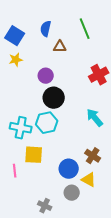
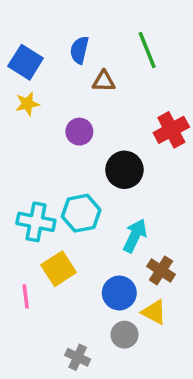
black circle: (54, 98) -> (124, 170), moved
cyan arrow: (95, 118) -> (135, 236), moved, turned 66
yellow square: (34, 155) -> (59, 269), turned -36

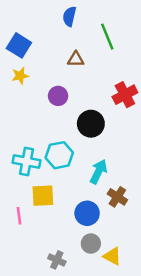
blue semicircle: (79, 50) -> (69, 16), moved
yellow square: (59, 269) -> (43, 196), turned 30
yellow triangle: (154, 312) -> (112, 256), moved

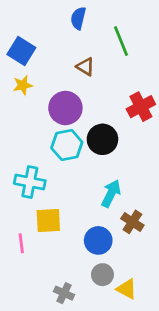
brown triangle: (76, 59) -> (85, 67), turned 30
purple circle: (58, 96) -> (65, 108), size x1.5
cyan hexagon: (59, 155) -> (67, 145), moved

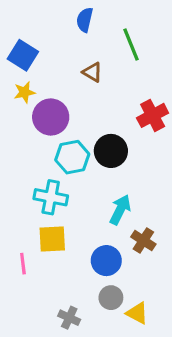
purple circle: (65, 108) -> (51, 117), moved
cyan cross: (30, 182) -> (51, 197), moved

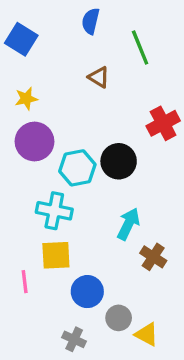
blue square: (23, 55) -> (21, 39), moved
purple circle: (51, 117) -> (35, 141), moved
blue circle: (106, 261) -> (87, 292), moved

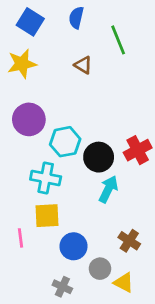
blue square: (21, 39) -> (30, 22), moved
yellow star: (26, 99) -> (22, 64), moved, size x1.5
red cross: (163, 123) -> (138, 150), moved
black circle: (119, 161) -> (99, 157), moved
brown cross: (153, 257) -> (129, 241), moved

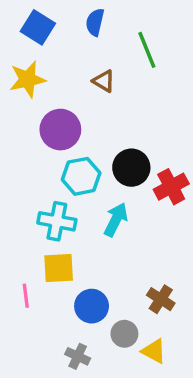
purple circle: (29, 119) -> (60, 130), moved
black circle: (99, 157) -> (131, 168), moved
cyan arrow: (108, 189) -> (116, 220), moved

